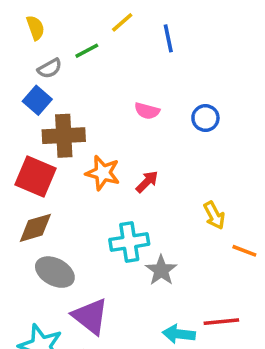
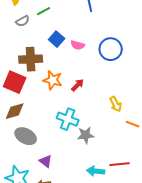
blue square: (37, 100) -> (57, 39), moved
blue circle: (205, 118) -> (111, 49), size x1.5
cyan cross: (129, 242) -> (68, 119), turned 30
gray star: (161, 270) -> (86, 135), turned 30
purple triangle: (90, 316) -> (46, 161), size x0.6

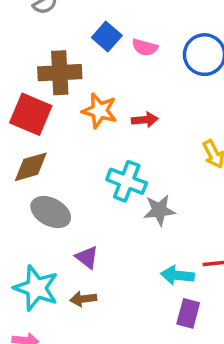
red arrow: (78, 85) -> (145, 120), turned 40

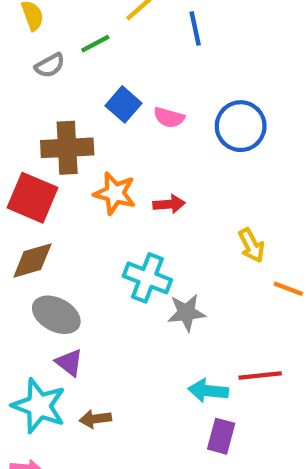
purple triangle: (87, 257) -> (69, 362), moved

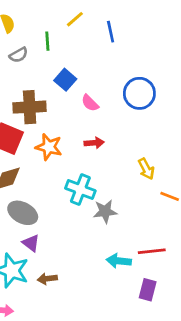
green line: (95, 44) -> (47, 41), turned -66
pink semicircle: (169, 117) -> (90, 103), moved, turned 30
orange star: (115, 193) -> (49, 147), moved
purple rectangle: (221, 436) -> (148, 290), moved

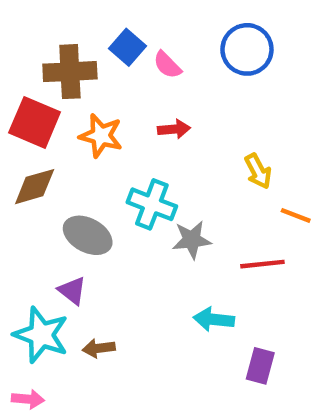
blue square: (65, 80) -> (127, 47), moved
gray ellipse: (23, 213) -> (88, 235), moved
red line: (152, 251) -> (262, 264), moved

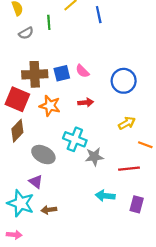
blue square: (127, 47) -> (62, 73), moved, turned 35
blue circle: (247, 49) -> (124, 81), moved
yellow arrow: (258, 171) -> (127, 123), turned -91
brown diamond: (35, 187) -> (17, 131), turned -30
purple rectangle: (260, 366) -> (137, 204), moved

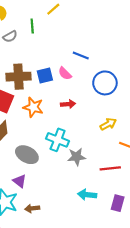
blue line: (99, 15) -> (81, 56), moved, turned -56

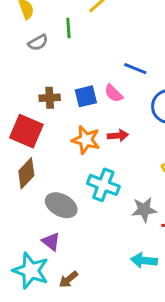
brown cross: (19, 77) -> (50, 98), size x0.6
orange star: (33, 107) -> (86, 140), moved
gray star: (77, 157) -> (144, 210), moved
brown arrow: (32, 208) -> (68, 279), turned -32

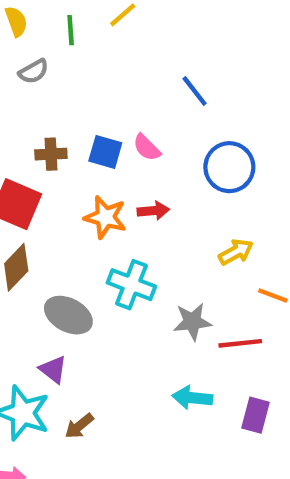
green line: (68, 28) -> (71, 30), moved
blue line: (135, 69) -> (195, 91), moved, turned 30
blue square: (86, 96) -> (105, 152), turned 30

